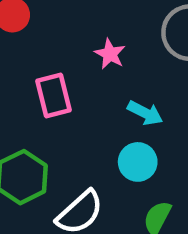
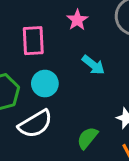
cyan circle: (138, 162) -> (45, 84), moved

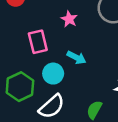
cyan arrow: (93, 65) -> (76, 58), moved

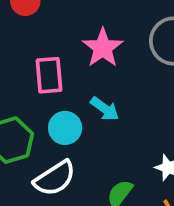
pink star: (69, 19) -> (103, 48), size x1.5

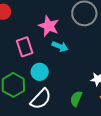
cyan arrow: (105, 109) -> (60, 46), moved

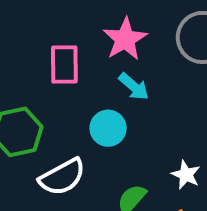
cyan circle: (40, 72) -> (108, 128), moved

